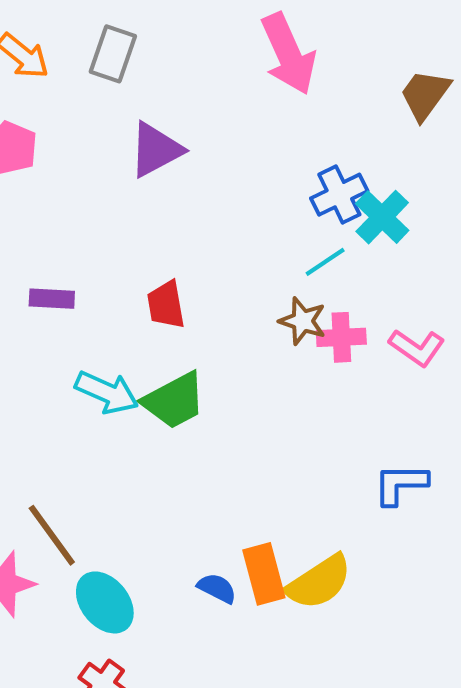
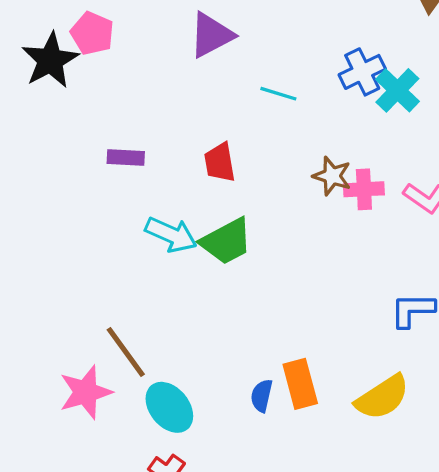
cyan line: (325, 262) -> (278, 94), moved, turned 51
yellow semicircle: (319, 582) -> (382, 397), moved
blue semicircle: (217, 588) -> (262, 396), turned -104

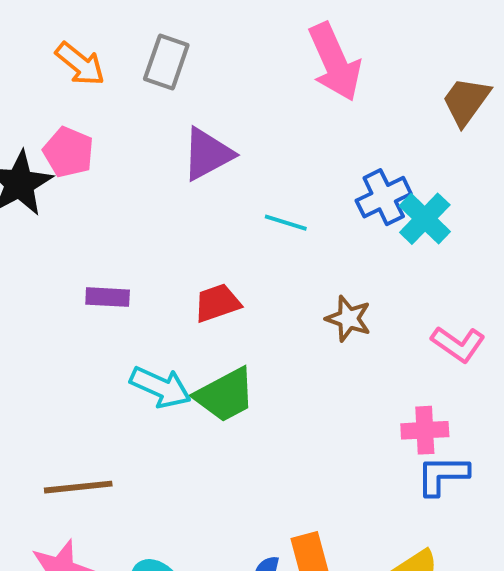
red trapezoid: (220, 162) -> (217, 303), turned 81
pink cross: (364, 189) -> (425, 430), moved
brown line: (126, 352) -> (78, 487), moved, turned -60

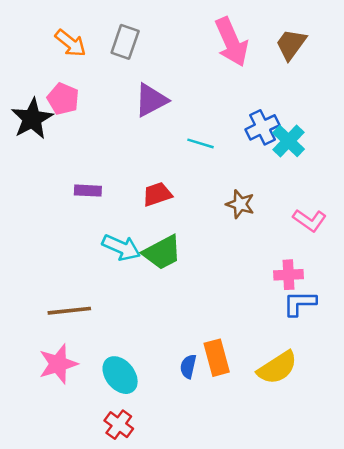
brown trapezoid: (466, 101) -> (291, 44), moved

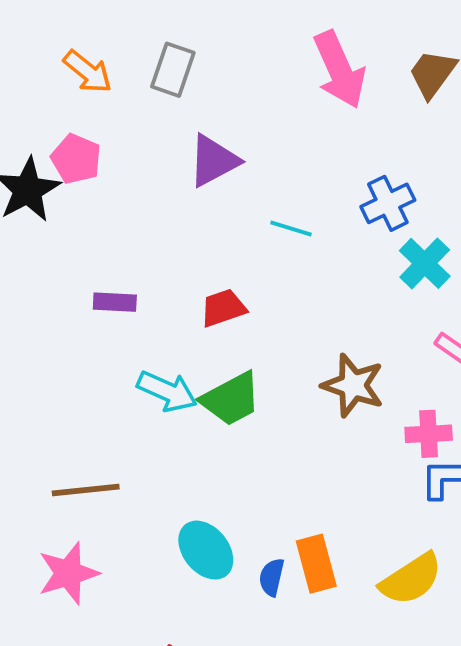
cyan cross: (289, 141) -> (425, 263), moved
brown star: (240, 204) -> (353, 385), moved, size x1.4
cyan ellipse: (120, 375) -> (206, 550), moved

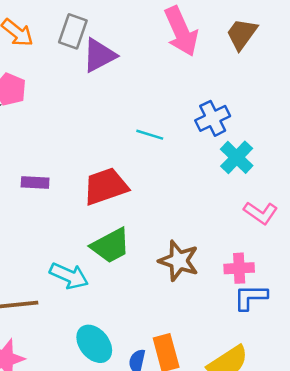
purple triangle: (214, 161) -> (99, 55), moved
red trapezoid: (223, 308) -> (106, 186), size x1.5
brown star: (353, 385) -> (179, 261), moved
cyan arrow: (167, 391) -> (69, 276), moved

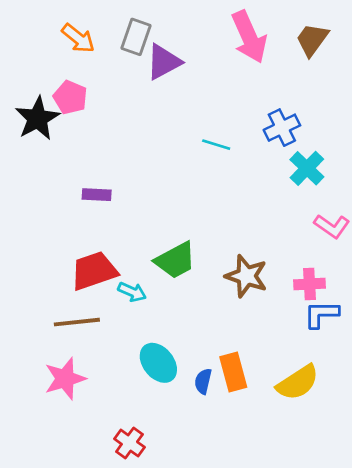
red trapezoid: (106, 186) -> (94, 271), moved
cyan arrow: (69, 276) -> (132, 292), size x0.7

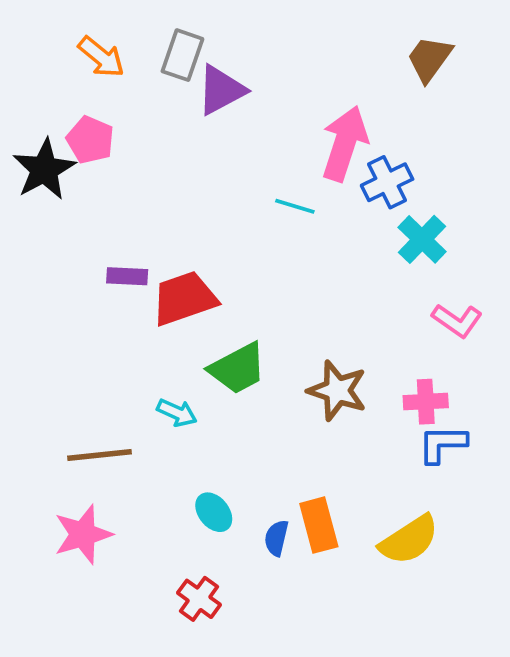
pink arrow: (249, 37) -> (345, 144), moved, turned -138
red trapezoid: (94, 271) -> (184, 298), moved
cyan ellipse: (158, 363) -> (214, 512), size x0.7
red cross: (129, 443) -> (199, 599), moved

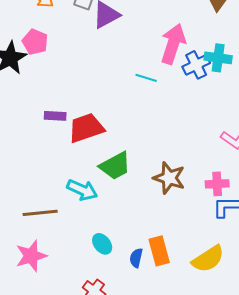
cyan cross: (422, 239) -> (218, 58), moved, turned -36
cyan arrow: (177, 413) -> (82, 190), size x1.4

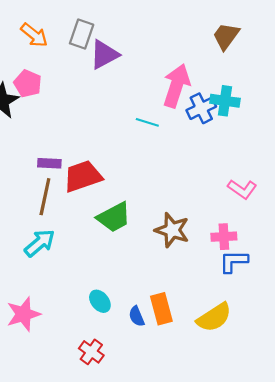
cyan arrow: (82, 190) -> (40, 243), moved, turned -64
brown line: (40, 213) -> (45, 197), moved, turned -72
blue semicircle: (136, 258) -> (137, 316), turned -36

